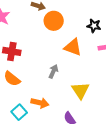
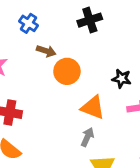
gray arrow: (53, 71) -> (87, 137), moved

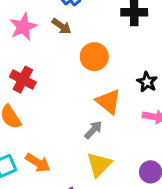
brown arrow: (46, 51) -> (61, 26), moved

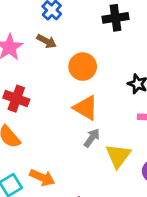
orange triangle: (108, 102) -> (86, 108), moved
yellow triangle: (99, 164) -> (118, 156), moved

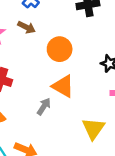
gray arrow: (92, 138) -> (44, 106), moved

